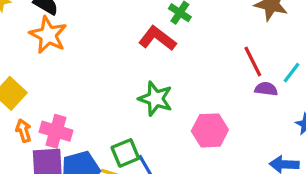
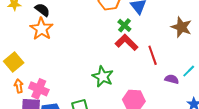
red L-shape: (157, 38) -> (127, 42), moved
red line: (253, 62) -> (153, 55), moved

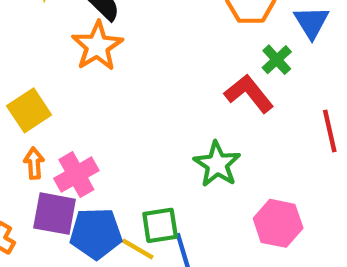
red L-shape: (127, 42) -> (249, 94), moved
pink cross: (39, 89) -> (76, 175), turned 30

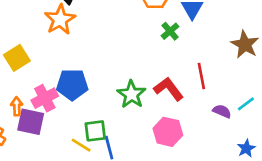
red L-shape: (249, 94) -> (169, 89), moved
orange arrow: (34, 163) -> (17, 106), moved
blue pentagon: (96, 233) -> (72, 85), moved

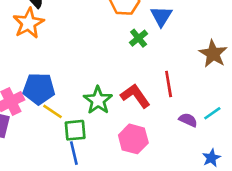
green square: (95, 131) -> (75, 130), moved
yellow line: (81, 145) -> (53, 111), moved

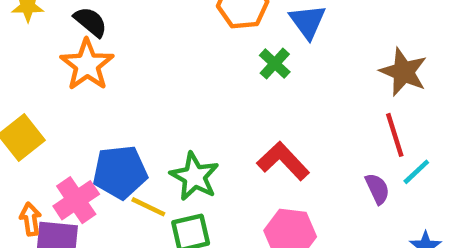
red line: (169, 84) -> (395, 135), moved
green star: (98, 100) -> (195, 177), moved
purple semicircle: (188, 120) -> (377, 189), turned 48

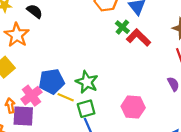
orange star: (87, 65) -> (17, 35), moved
red L-shape: (283, 161) -> (139, 38), moved

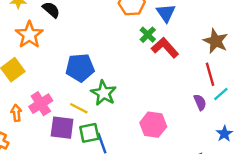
blue pentagon: (52, 81) -> (80, 68), moved
green square: (86, 109) -> (89, 133), moved
purple square: (23, 116) -> (62, 128), moved

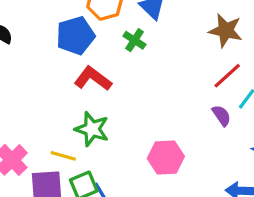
red L-shape: (165, 48) -> (93, 79), moved
blue pentagon: (80, 68) -> (75, 36), moved
red line: (210, 74) -> (227, 76), turned 75

